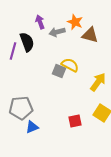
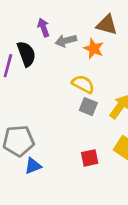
orange star: (75, 22) -> (94, 49), moved
brown triangle: (90, 35) -> (107, 25), moved
gray square: (59, 71) -> (88, 107), moved

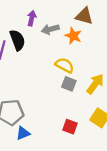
purple arrow: (44, 27) -> (32, 18), turned 32
red square: (90, 158) -> (70, 127), turned 32

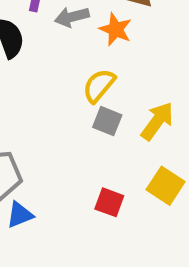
yellow semicircle: (65, 65) -> (99, 86), turned -78

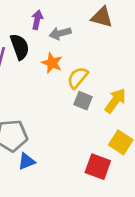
orange star: (116, 29) -> (52, 63), moved
red square: (109, 202) -> (98, 167), moved, size x1.4

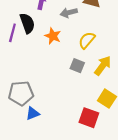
gray arrow: (60, 33) -> (69, 13), moved
yellow semicircle: (78, 78) -> (87, 40), moved

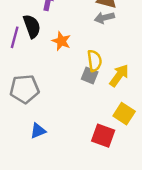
gray arrow: (69, 13) -> (104, 18), moved
yellow semicircle: (87, 40) -> (95, 61), moved, turned 132
gray pentagon: (21, 93) -> (24, 89), moved

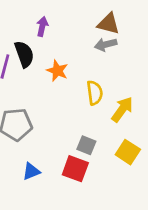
gray square: (90, 75) -> (86, 145), moved
red square: (103, 136) -> (75, 169), moved

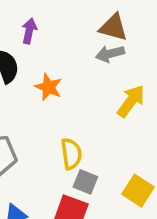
yellow semicircle: (95, 93) -> (71, 154), moved
yellow arrow: (122, 109) -> (131, 101), moved

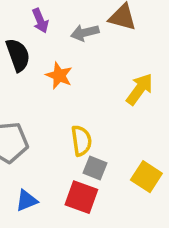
purple arrow: (29, 31) -> (40, 21), turned 145
gray arrow: (110, 54) -> (85, 33), moved

